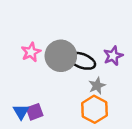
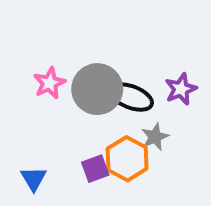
orange hexagon: (94, 109) -> (127, 159), moved
purple square: (35, 112) -> (95, 169), moved

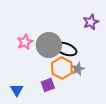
purple star: (181, 89) -> (91, 22), moved
orange hexagon: (127, 159) -> (62, 68), moved

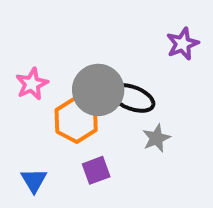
pink star: (25, 42) -> (32, 84), moved
orange hexagon: (62, 68) -> (76, 120), moved

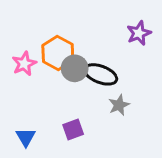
gray circle: (98, 90) -> (75, 68), size x0.7
orange hexagon: (76, 120) -> (58, 53), moved

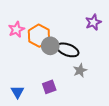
pink star: (24, 64) -> (16, 29), moved

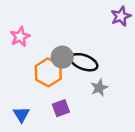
purple star: (93, 22) -> (121, 16), moved
orange hexagon: (39, 36) -> (48, 72), moved

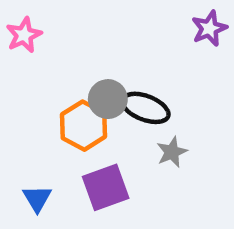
pink star: (20, 37) -> (24, 35), moved
purple square: (61, 108) -> (106, 187), size x1.5

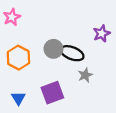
purple star: (209, 28) -> (102, 34), moved
orange hexagon: (84, 126) -> (18, 58), moved

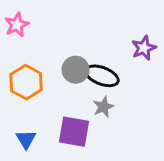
gray star: (85, 75) -> (103, 107), moved
purple square: (52, 93) -> (74, 132), turned 30

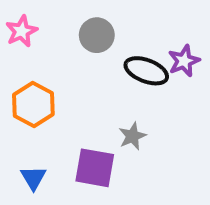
gray circle: (76, 70) -> (97, 35), moved
black ellipse: (102, 76) -> (146, 71), moved

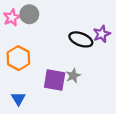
gray circle: (97, 35) -> (29, 14), moved
purple square: (95, 168) -> (55, 80), moved

